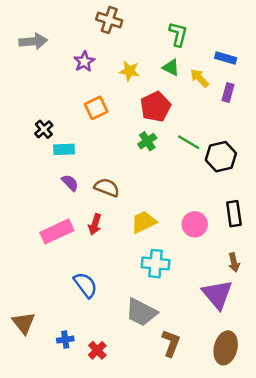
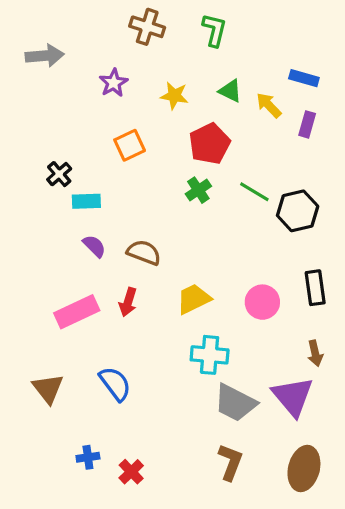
green L-shape: (178, 34) -> (214, 30), moved
gray trapezoid: (141, 312) -> (235, 403), moved
brown triangle: (24, 323) -> (48, 388), moved

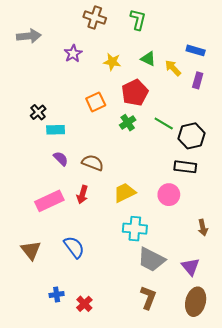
orange square: (130, 145) -> (96, 102), moved
black rectangle: (315, 288) -> (185, 167), moved, turned -75
purple triangle: (293, 396) -> (190, 267), moved, size x0.7

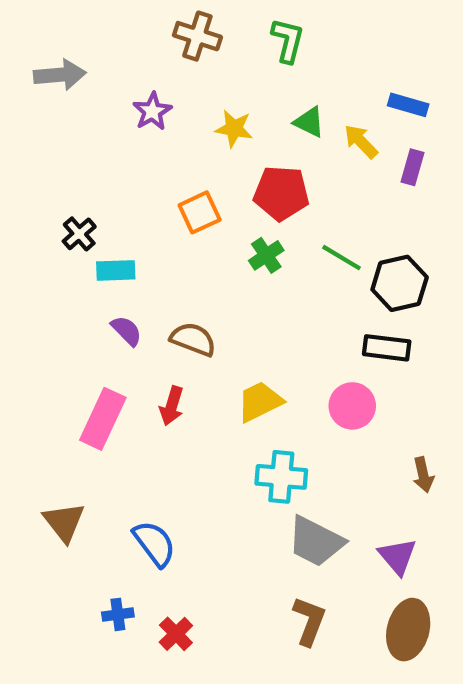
red pentagon: (135, 93) -> (281, 193), turned 30
pink rectangle: (49, 201) -> (103, 419), turned -40
blue semicircle: (74, 247) -> (154, 544), moved

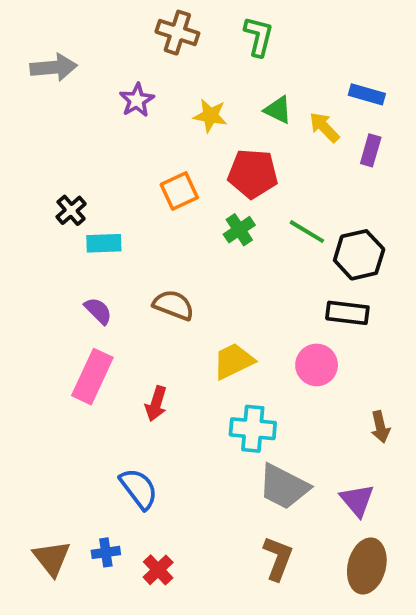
purple semicircle: (126, 331) -> (98, 311), moved
red arrow: (172, 406) -> (156, 404), moved
brown triangle: (64, 522) -> (52, 558), moved

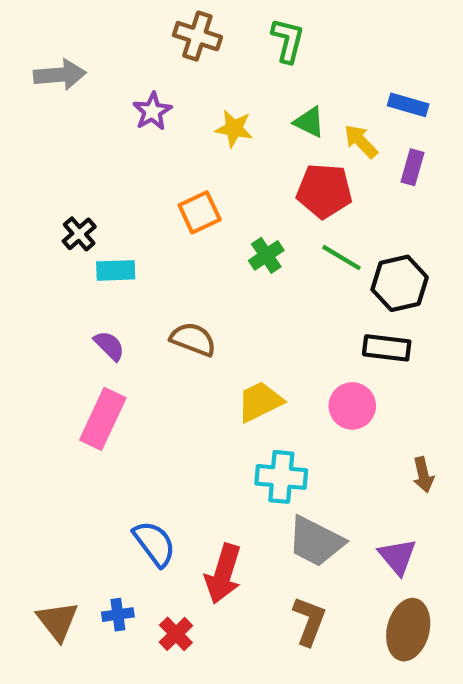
red pentagon: (253, 174) -> (324, 191), moved
red arrow: (156, 404) -> (223, 574), moved, size x1.5

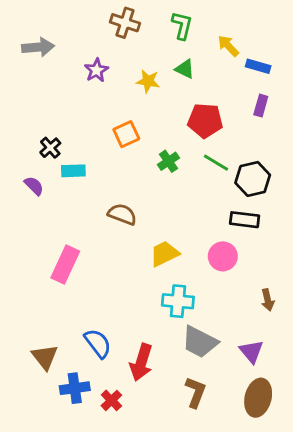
green triangle: (309, 122) -> (185, 69), moved
yellow arrow: (361, 141) -> (228, 46), moved
purple semicircle: (109, 346) -> (34, 186), moved
blue cross: (118, 615) -> (75, 388), size x1.5
brown triangle: (58, 621) -> (45, 357), moved

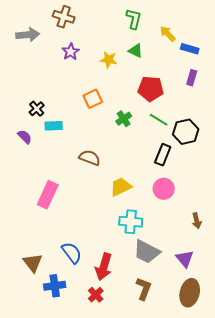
brown cross: (125, 23) -> (64, 17), moved
black rectangle: (245, 220) -> (163, 155), moved, turned -75
red cross: (111, 400) -> (96, 295), moved

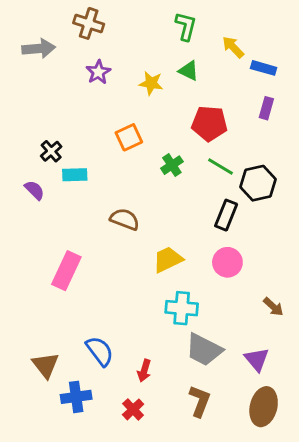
brown arrow: (197, 221) -> (273, 307), turned -35
red arrow: (104, 267) -> (144, 371), size x0.6

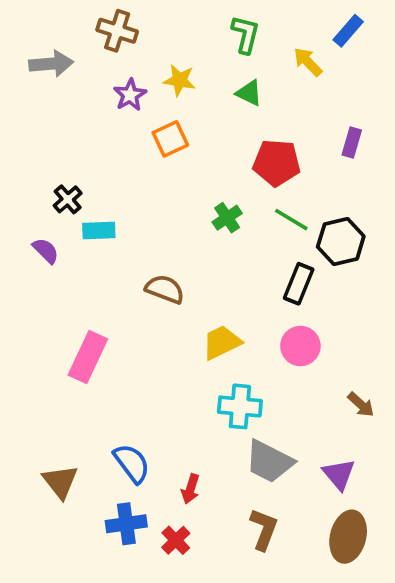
blue rectangle: (264, 68) -> (348, 31), moved, turned -65
yellow star: (151, 83) -> (179, 80), moved
orange square: (129, 137) -> (170, 139), moved
blue cross: (76, 397) -> (126, 524), moved

